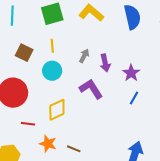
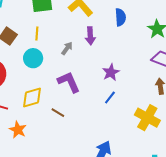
blue semicircle: (132, 17) -> (120, 17), size x0.7
purple arrow: (105, 63) -> (90, 36), moved
brown line: (74, 149) -> (58, 113), moved

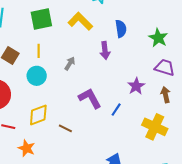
purple arrow: (90, 36) -> (105, 50), moved
purple star: (111, 72) -> (136, 86), moved
purple L-shape: (69, 82) -> (90, 98), moved

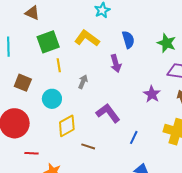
yellow line: (39, 51) -> (59, 65), moved
blue line: (116, 110) -> (134, 137), moved
yellow diamond: (38, 115) -> (67, 126), moved

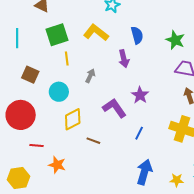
purple star: (152, 94) -> (140, 95), moved

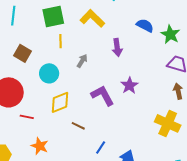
blue semicircle: (137, 35) -> (145, 25), moved, turned -54
blue line: (139, 133) -> (101, 148), moved
red line: (36, 145) -> (27, 117), moved

